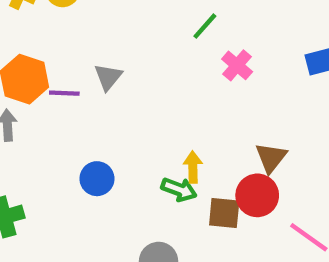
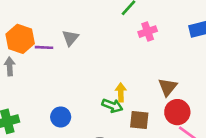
pink cross: (237, 65) -> (148, 32), turned 30
blue circle: (97, 179) -> (61, 117), moved
red circle: (257, 195) -> (177, 112), moved

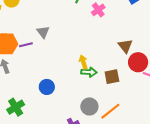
yellow arrow: (121, 92) -> (83, 62), moved
blue circle: (61, 117) -> (47, 87), moved

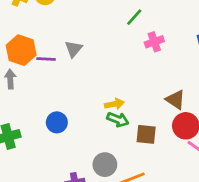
brown triangle: (125, 46) -> (175, 100), turned -35
yellow arrow: (83, 62) -> (114, 104), turned 80

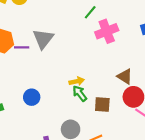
pink cross: (154, 42) -> (107, 31), size x1.5
gray triangle: (74, 49) -> (43, 39), size x1.5
green arrow: (118, 120) -> (80, 93), turned -147

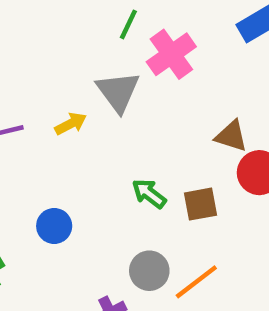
gray triangle: (43, 39) -> (118, 92), moved
yellow arrow: (77, 81) -> (71, 124), moved

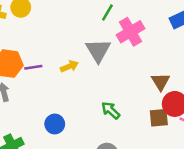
brown triangle: (231, 136) -> (161, 82), turned 36
brown square: (201, 204) -> (159, 118), moved

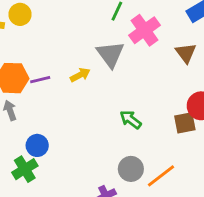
brown triangle: (161, 82) -> (186, 53), moved
blue circle: (55, 124) -> (37, 145), moved

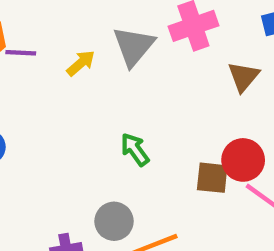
yellow arrow: (80, 75) -> (81, 63), turned -30

